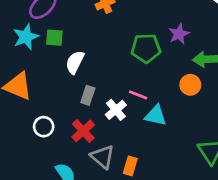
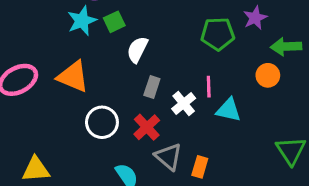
green square: (54, 38) -> (114, 22), turned -30
pink line: (138, 95) -> (209, 87), turned 66
white circle: (44, 127) -> (102, 122), size x1.4

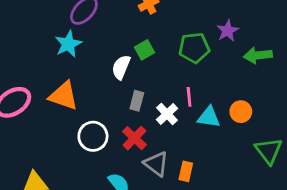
green square: (114, 22) -> (145, 50), moved
orange circle: (268, 75) -> (241, 112), moved

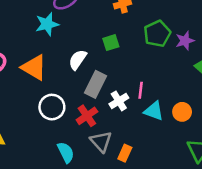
green pentagon: (194, 48) -> (157, 34), moved, turned -30
white semicircle: (121, 67) -> (78, 60), moved
gray rectangle: (137, 101) -> (95, 84), size x1.5

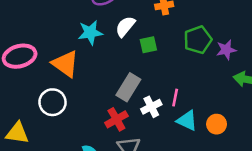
cyan star: (47, 24) -> (90, 32), moved
white semicircle: (78, 60) -> (125, 27), moved
white circle: (52, 107) -> (53, 102), moved

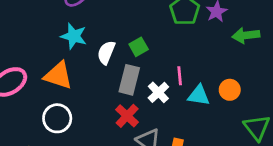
white semicircle: (125, 27) -> (106, 53), moved
cyan star: (90, 32) -> (74, 36), turned -30
green square: (148, 45) -> (139, 47), moved

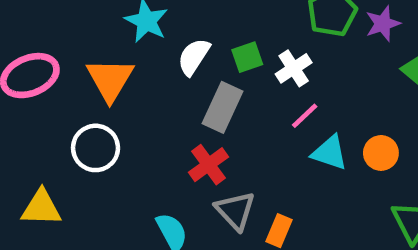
orange triangle: (58, 75) -> (110, 79), turned 32
pink line: (180, 76) -> (305, 116), turned 42
white cross: (158, 92) -> (294, 68), moved

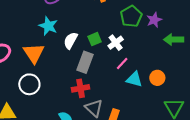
red cross: (209, 165) -> (81, 88), turned 30

